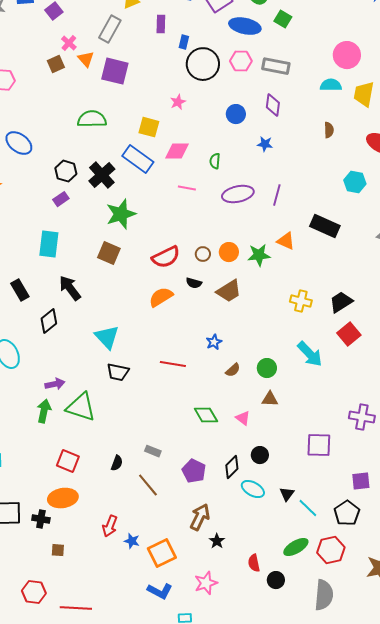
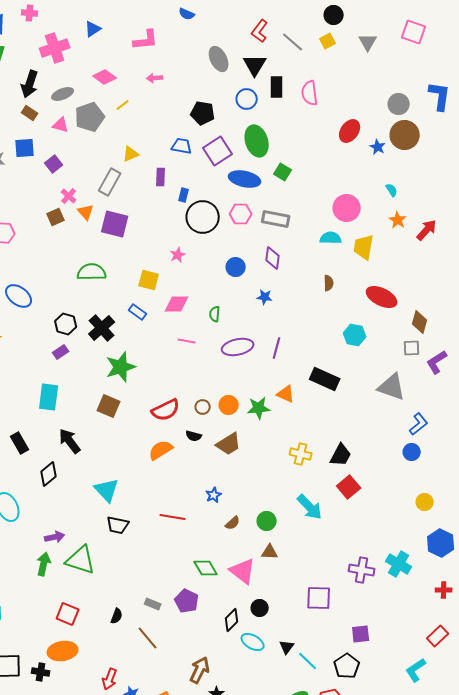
blue rectangle: (138, 159) -> (138, 312), size x0.6
black trapezoid: (341, 302) -> (341, 455), turned 150
pink triangle: (243, 418) -> (243, 571), size x1.8
purple pentagon: (194, 471) -> (187, 601), moved

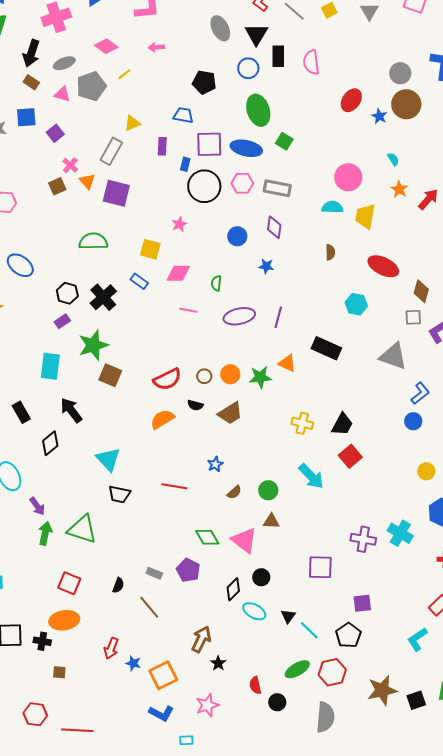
purple square: (218, 151) -> (209, 144), moved, turned 32
green star: (121, 367) -> (93, 345), moved
purple arrow: (55, 537) -> (37, 506), moved, turned 66

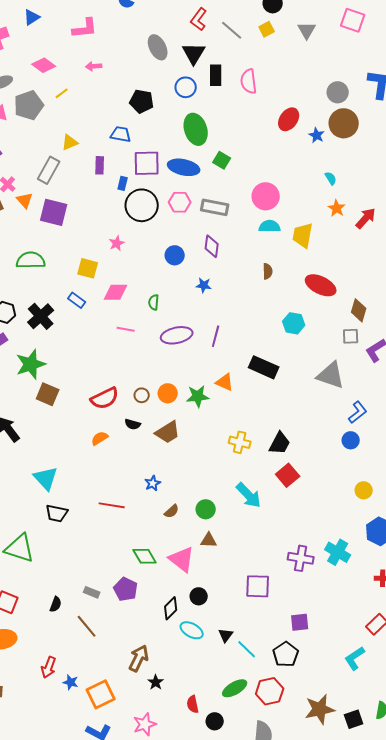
pink circle: (348, 177) -> (266, 196), moved
orange semicircle: (162, 419) -> (100, 438), size x0.7

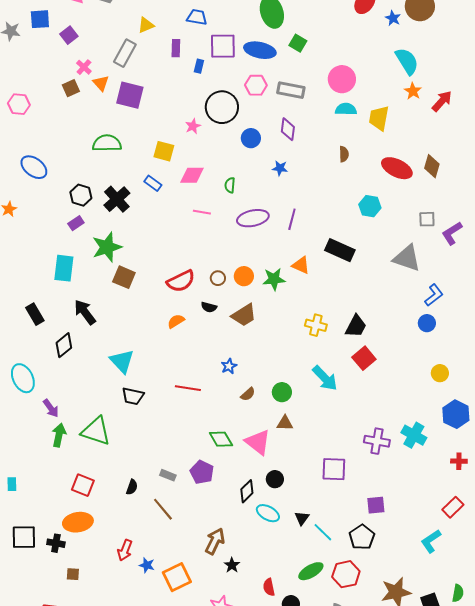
cyan semicircle: (331, 178) -> (407, 61), size x2.0
black circle: (142, 205) -> (222, 107), moved
brown diamond: (359, 310) -> (432, 166), moved

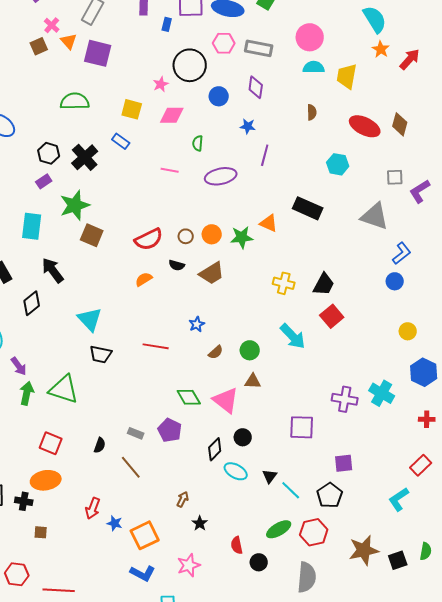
pink diamond: (192, 175) -> (172, 115), moved
purple line: (292, 219) -> (265, 155), moved
brown arrow: (215, 541) -> (183, 499), size x0.6

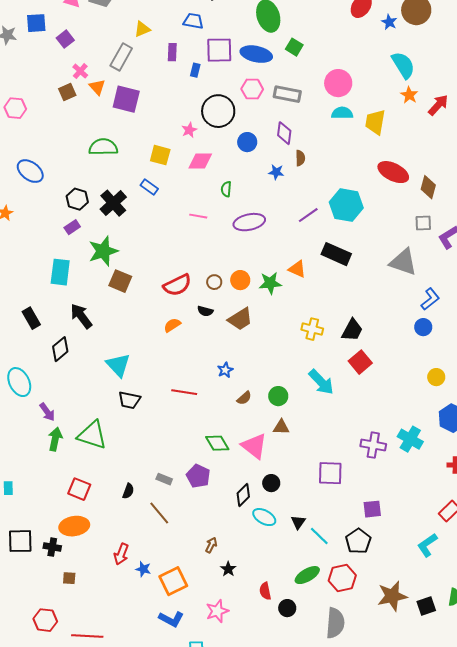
brown semicircle: (312, 112) -> (300, 158), moved
brown diamond: (400, 124) -> (428, 187), moved
purple line: (265, 155) -> (308, 215), moved, turned 40
cyan hexagon: (338, 164) -> (346, 205), moved, size x1.5

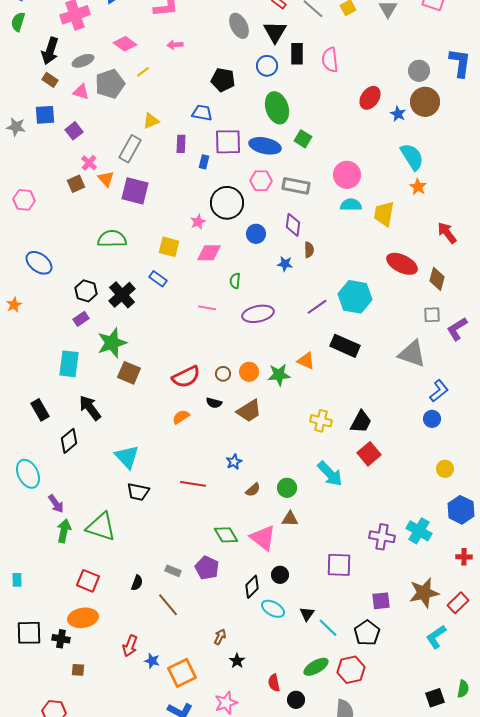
red arrow: (438, 105) -> (447, 233), moved, turned -80
brown star: (392, 596) -> (424, 593), moved

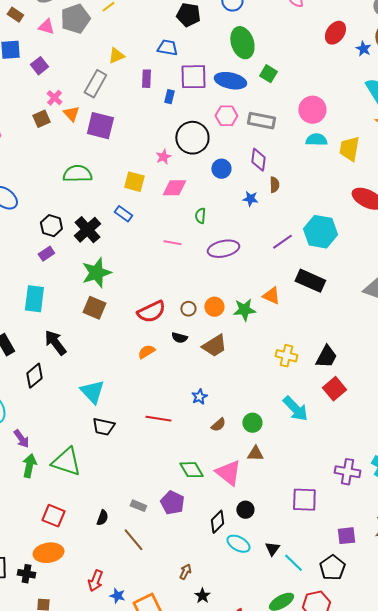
green star: (112, 343) -> (96, 273), moved

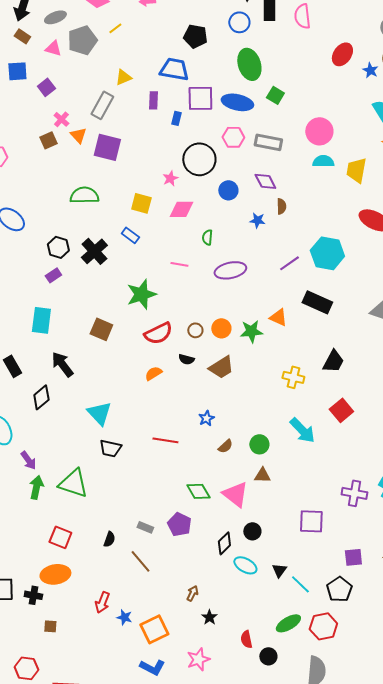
blue trapezoid: (167, 48) -> (174, 69), size x1.4
purple diamond: (258, 160) -> (265, 181), turned -35
green star: (96, 273) -> (141, 294), moved
black trapezoid: (326, 357) -> (333, 361), moved

